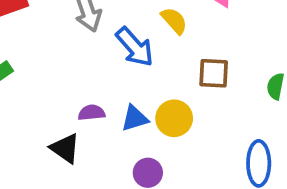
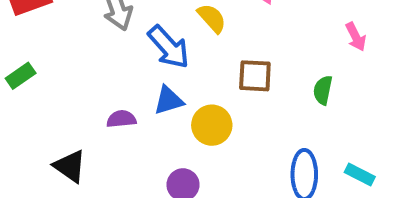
blue triangle: (135, 118) -> (169, 100), moved
black triangle: (65, 148) -> (70, 166), moved

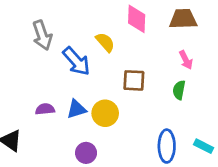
pink arrow: (356, 37) -> (186, 60), moved
blue triangle: (169, 100) -> (76, 109), moved

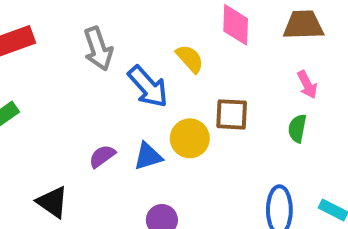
purple semicircle: (45, 109) -> (102, 156), turned -30
yellow circle: (105, 113) -> (190, 138), moved

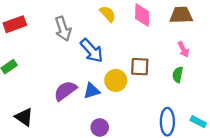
yellow semicircle: (190, 59) -> (108, 14), moved
purple semicircle: (102, 156) -> (65, 91), size x1.5
black triangle: (52, 202) -> (24, 117), moved

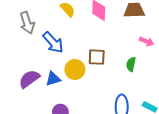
pink arrow: (183, 49) -> (147, 41), moved, turned -40

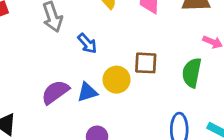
blue arrow: (53, 42) -> (87, 43), size x0.7
green semicircle: (131, 64) -> (192, 73), size x1.5

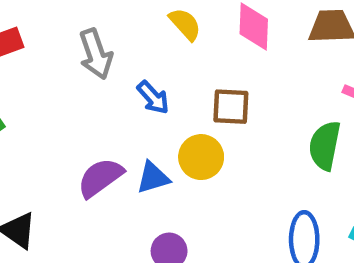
brown square: (146, 63) -> (231, 107), moved

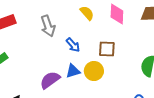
blue triangle: (153, 178) -> (73, 71), moved

